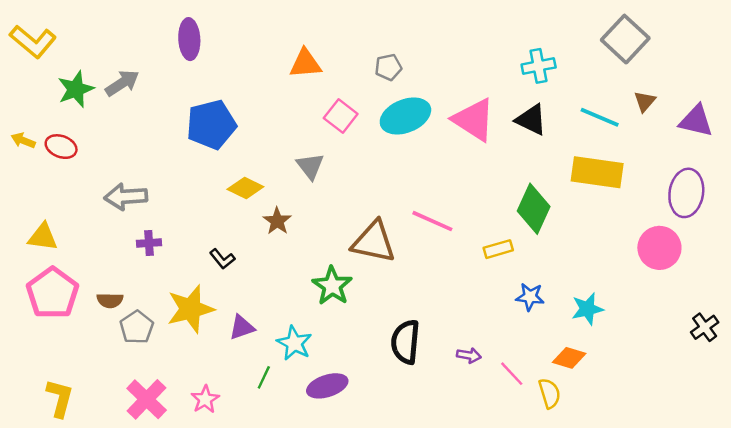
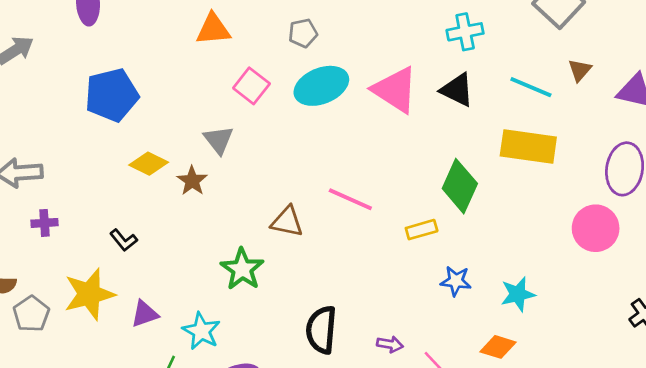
brown star: (277, 221) -> (192, 181), moved
brown triangle: (374, 242) -> (287, 222), size x0.7

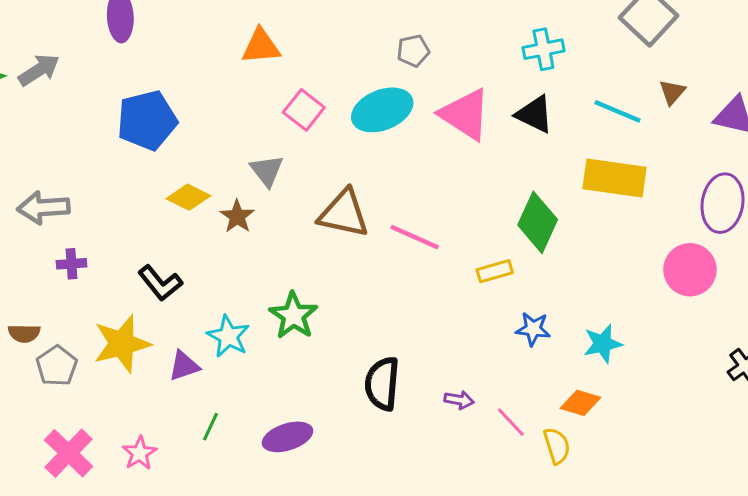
gray pentagon: (303, 33) -> (413, 51), moved
brown triangle: (287, 222) -> (344, 213), moved, size x1.4
black L-shape: (124, 240) -> (160, 283), size x1.4
cyan star: (201, 331) -> (228, 336), moved

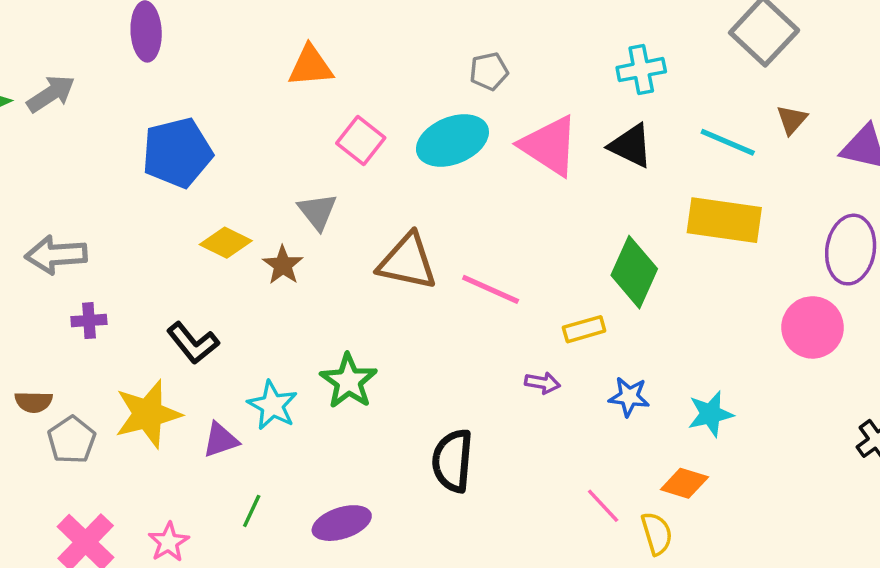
purple arrow: (459, 400) -> (542, 383), moved

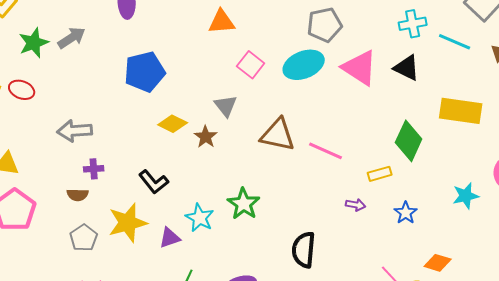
gray pentagon: (489, 71) -> (325, 25), size x1.6
cyan line: (728, 142) -> (455, 42), moved
blue star: (629, 397) -> (406, 213), turned 30
brown semicircle: (34, 402) -> (78, 195), moved
cyan star: (710, 414) -> (466, 196), moved

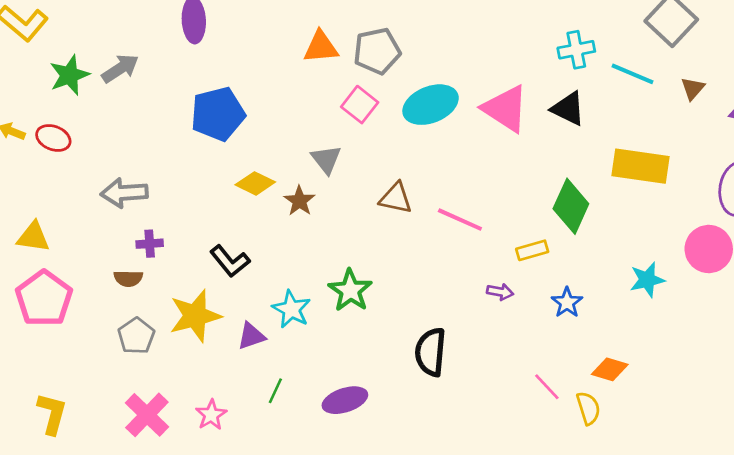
gray pentagon: (325, 25) -> (377, 51), moved
brown triangle: (278, 135) -> (396, 198), size x0.7

